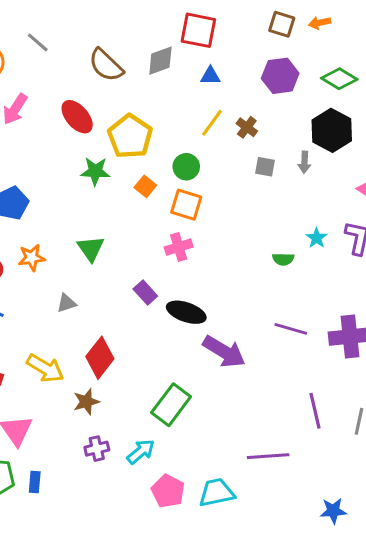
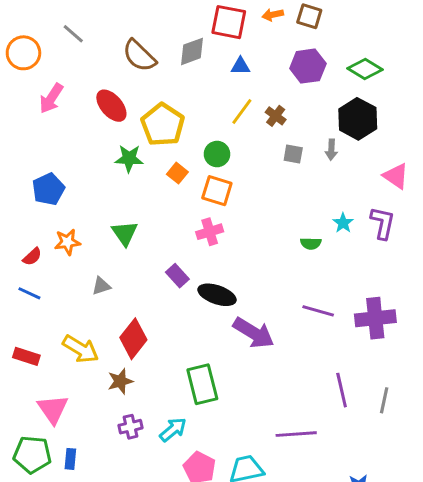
orange arrow: (320, 23) -> (273, 15), moved
green rectangle: (171, 405) -> (202, 384), turned -51

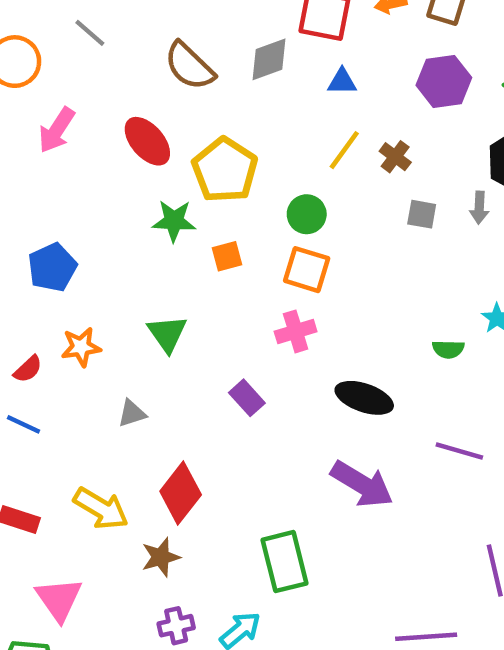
orange square: (177, 173) -> (227, 256), moved, turned 36
black ellipse: (217, 295) -> (364, 398), moved

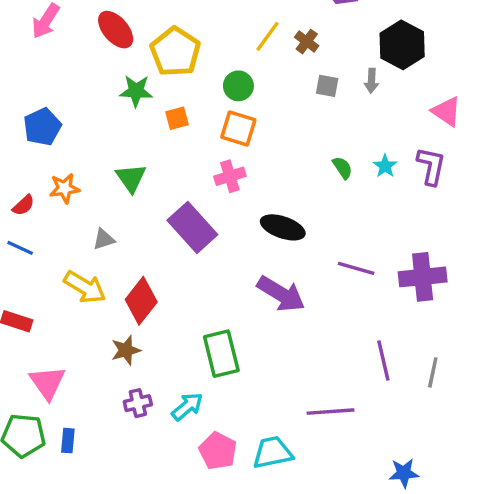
green semicircle: (448, 349) -> (342, 168), moved, turned -125
purple rectangle: (247, 398) -> (192, 227), size x1.8
yellow arrow: (101, 508) -> (85, 287), moved

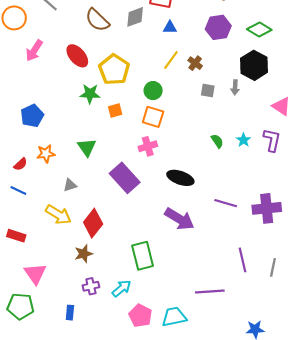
blue rectangle: (68, 441) -> (70, 313), moved

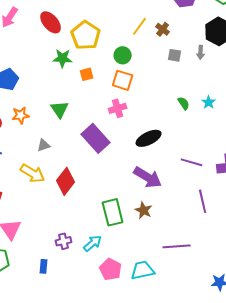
black ellipse: (180, 178) -> (149, 138), turned -45
brown star: (84, 254) -> (144, 210), moved, turned -30
purple line: (242, 260) -> (203, 201), moved

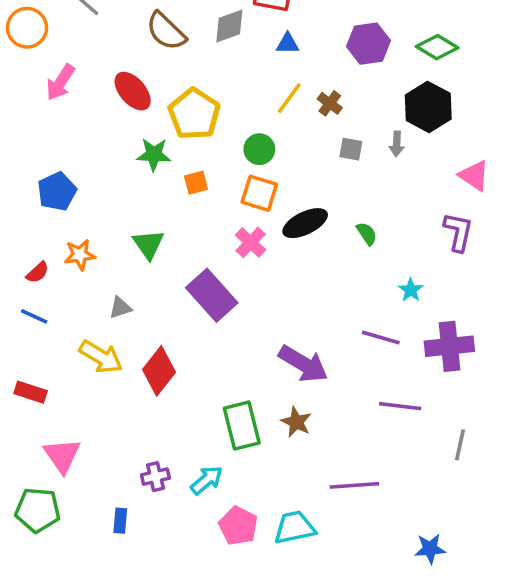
cyan star: (209, 102) -> (411, 290), moved
pink cross: (118, 108) -> (251, 242), turned -30
black ellipse: (149, 138) -> (305, 223), moved
purple line: (203, 201) -> (400, 406), turned -70

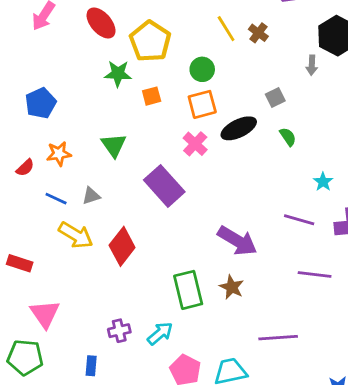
yellow line: (289, 98) -> (226, 29), turned -68
gray square: (351, 149) -> (275, 97), moved, turned -36
orange square: (259, 193) -> (202, 104), turned -32
blue line: (34, 316) -> (56, 199), moved

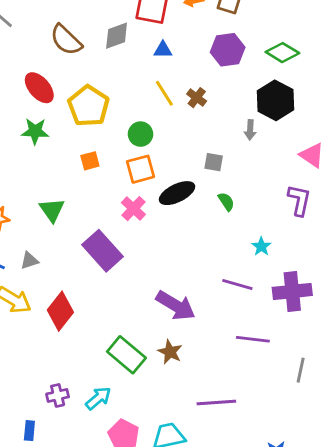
green star: (118, 74) -> (35, 131), moved
gray square: (275, 97) -> (214, 162), turned 36
green rectangle: (188, 290) -> (126, 355), turned -36

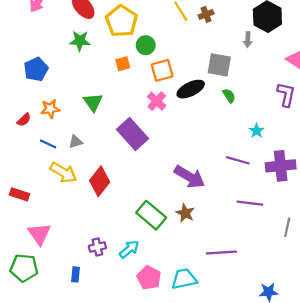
brown cross: (197, 98) -> (206, 14), turned 32
green circle: (140, 134) -> (146, 45), moved
gray square: (214, 162) -> (219, 65), size x1.6

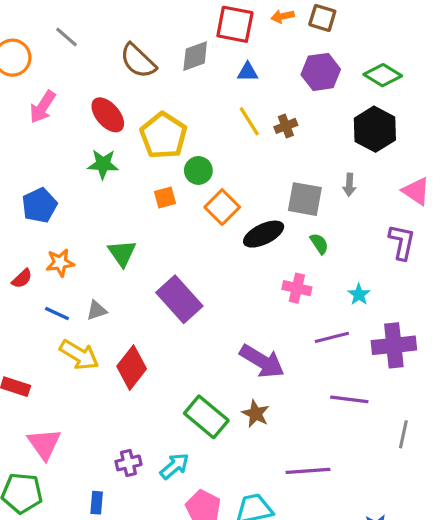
gray arrow: (248, 40) -> (349, 185), moved
orange square: (162, 70) -> (222, 207), turned -30
pink cross: (157, 101) -> (297, 288), moved, turned -30
purple line: (238, 160) -> (332, 337), turned -30

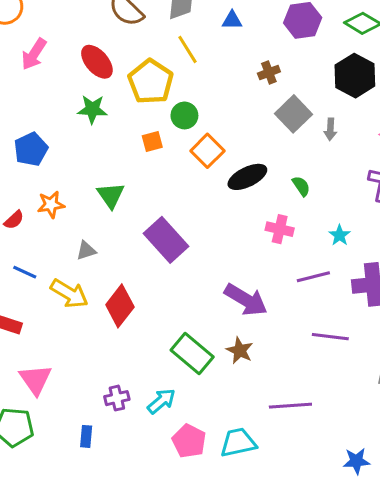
yellow line: (249, 121) -> (188, 49), moved
gray square: (305, 199) -> (293, 114), moved, turned 36
blue line: (57, 314) -> (25, 272), moved

